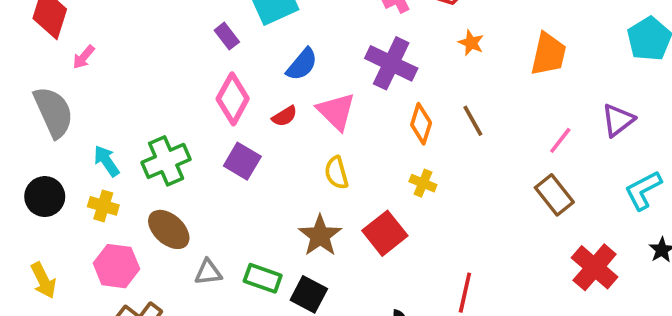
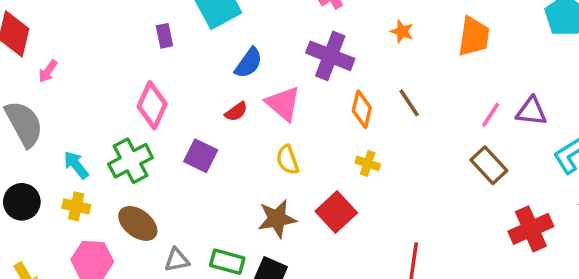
purple rectangle: (227, 36) -> (164, 36), moved, turned 30
pink diamond: (233, 99) -> (152, 105), moved
purple triangle: (618, 120) -> (531, 111), moved, turned 48
brown star: (320, 236) -> (277, 219), turned 30
red cross: (595, 267) -> (531, 229), turned 30

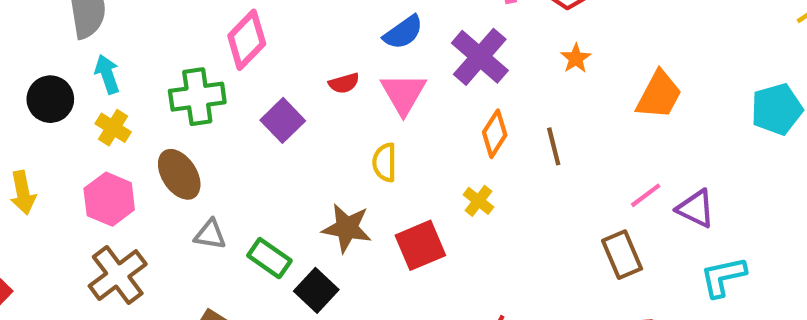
blue semicircle: (249, 63) -> (403, 32), moved
cyan arrow: (76, 165) -> (107, 74), moved

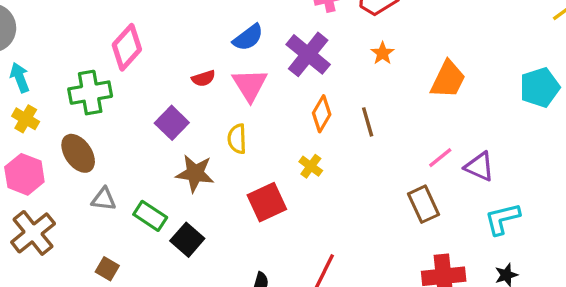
purple square: (283, 120) -> (172, 123), moved
brown star: (347, 228) -> (195, 173), moved

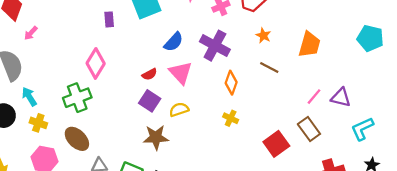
cyan pentagon: (540, 87) -> (370, 38), turned -30
brown line: (368, 122) -> (269, 67), moved, turned -36
purple square: (172, 123) -> (150, 101), moved
yellow semicircle: (237, 139) -> (179, 110), turned 84
red square: (267, 202) -> (276, 144), moved

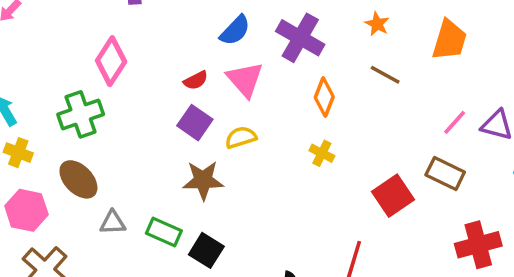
brown rectangle: (309, 129) -> (445, 173), turned -30

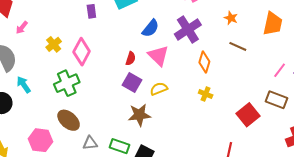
purple cross: (300, 38) -> (188, 29), turned 32
red semicircle: (196, 80) -> (131, 59), turned -40
yellow cross: (18, 153) -> (54, 44), moved, turned 35

